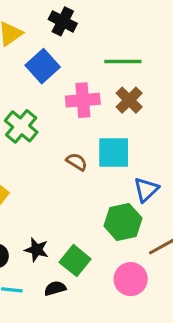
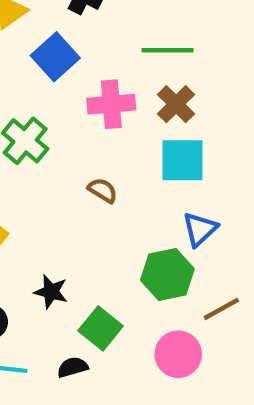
cyan square: (114, 153) -> (182, 160), moved
black star: (37, 250) -> (51, 292), moved

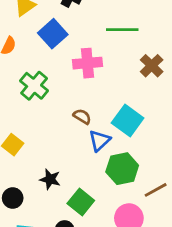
brown cross: (176, 104) -> (152, 66), moved
cyan square: (182, 160) -> (128, 121), moved, turned 36
blue triangle: (200, 229) -> (100, 141), moved

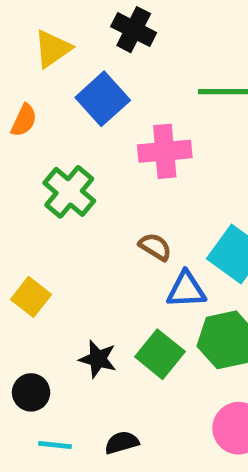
blue triangle: (100, 141) -> (186, 290), turned 40
green square: (81, 202) -> (160, 354), moved

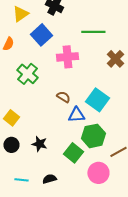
green square: (160, 354) -> (73, 153), moved
black circle: (31, 392) -> (11, 145), moved

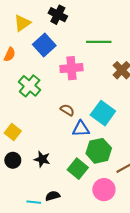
cyan line: (21, 180) -> (34, 202), moved

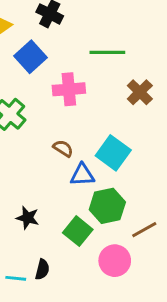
black semicircle: (53, 196) -> (42, 269), turned 120

